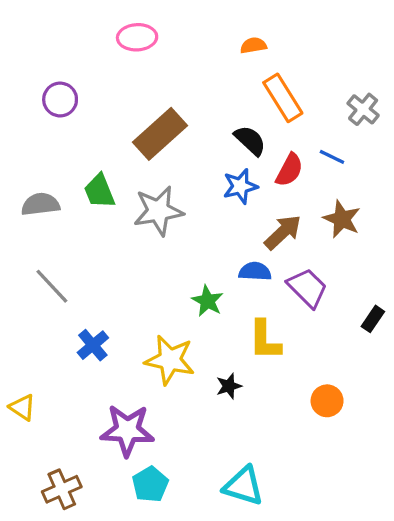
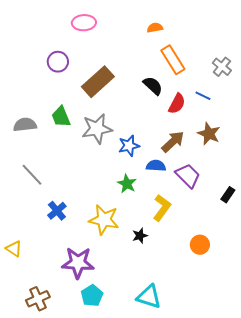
purple circle: (60, 100) -> (58, 62), moved
blue star: (240, 186) -> (129, 146), moved
yellow L-shape: (265, 340) -> (162, 208), turned -144

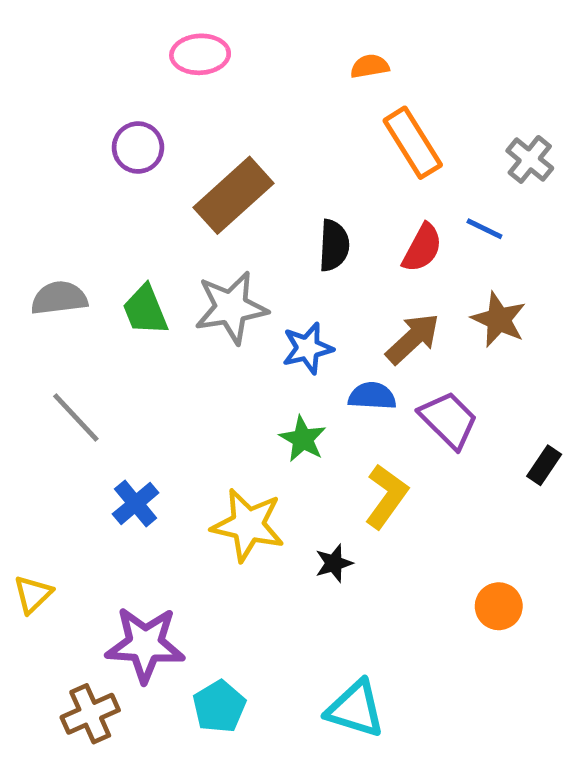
black semicircle: (153, 86) -> (334, 245), moved, turned 50
green trapezoid: (61, 117) -> (145, 310), moved
orange circle: (200, 245) -> (499, 606), moved
yellow triangle: (14, 249) -> (33, 594), turned 42
purple star: (78, 263) -> (145, 644), moved

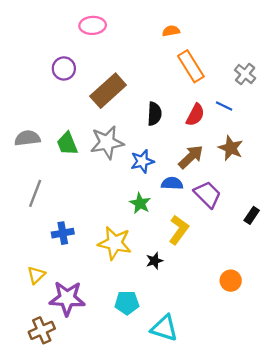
gray line: (76, 417) -> (35, 193), turned 64
blue cross: (136, 503) -> (63, 233), turned 30
yellow triangle: (33, 594) -> (36, 275), moved
cyan pentagon: (219, 707) -> (127, 303), moved, turned 30

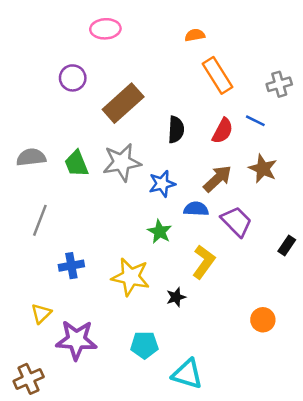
gray cross: (245, 74) -> (279, 84), turned 35
brown cross: (42, 330) -> (29, 379), moved

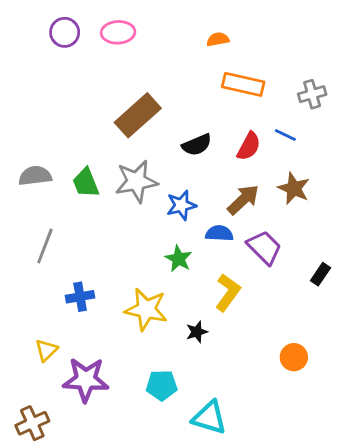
orange rectangle: (218, 75) -> (243, 84), turned -45
purple circle: (73, 78) -> (65, 32), moved
black semicircle: (176, 130) -> (197, 145), turned 64

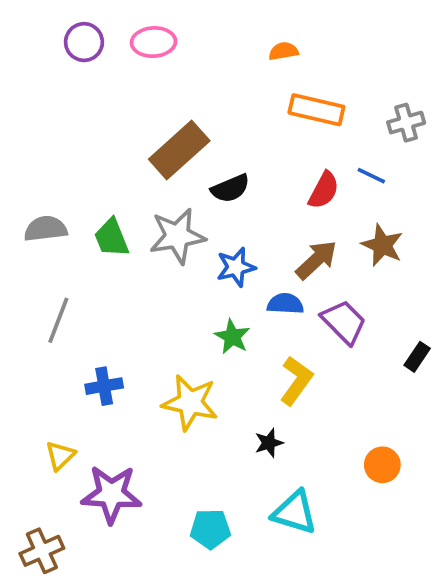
black semicircle: (197, 145) -> (230, 188), moved
black star: (197, 332) -> (269, 443), moved
cyan pentagon: (162, 385) -> (210, 529), moved
cyan triangle: (209, 418) -> (294, 512), moved

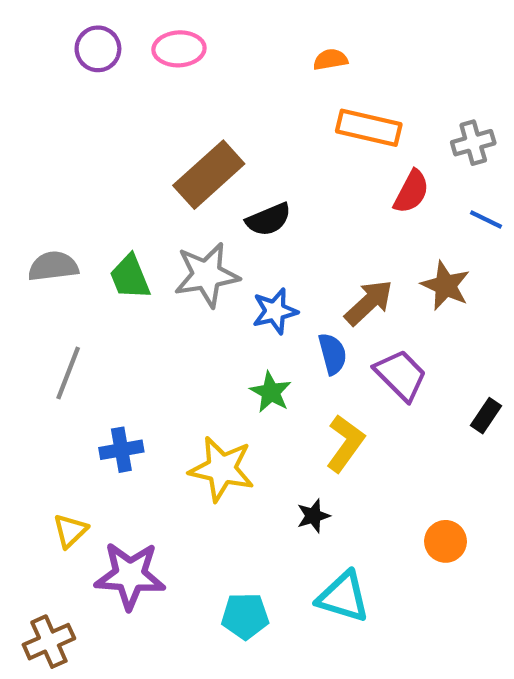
blue line: (371, 176) -> (486, 219), moved
red semicircle: (324, 190) -> (411, 192), moved
blue semicircle: (285, 304) -> (332, 354), turned 72

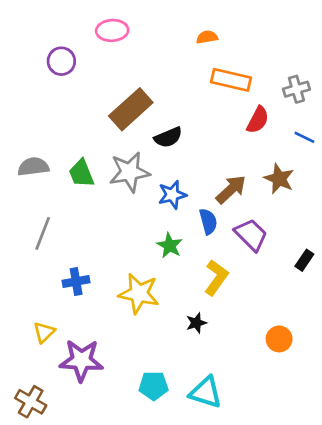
purple circle: (98, 49) -> (61, 61), moved
cyan triangle: (343, 597) -> (206, 392), moved
brown cross: (49, 642) -> (31, 402), turned -36

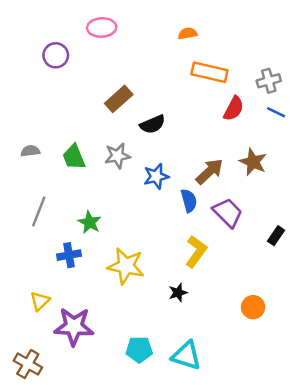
brown rectangle: (131, 109) -> (119, 99), size x0.7
blue line: (304, 137) -> (276, 112), moved
gray semicircle: (33, 167) -> (30, 151), size x0.7
gray star: (129, 172) -> (117, 156), size x0.7
green star: (170, 245) -> (90, 222), moved

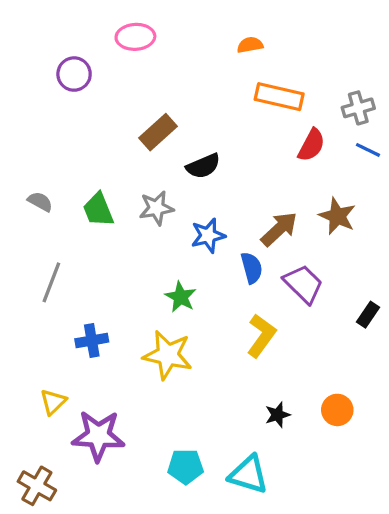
gray semicircle: (30, 151) -> (40, 202), turned 36
green star: (90, 222) -> (181, 297), moved
black star: (178, 293) -> (278, 415), moved

